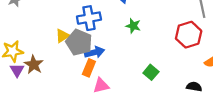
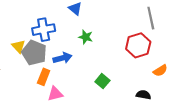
yellow triangle: (62, 36) -> (18, 46), turned -40
blue arrow: (95, 52) -> (63, 58), moved

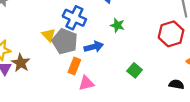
blue cross: (44, 30) -> (74, 18), turned 35

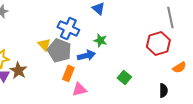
green star: (117, 25) -> (100, 40), moved
black semicircle: (176, 84) -> (163, 90), turned 80

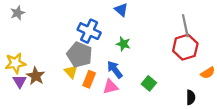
gray line: (170, 17) -> (185, 26), moved
yellow triangle: (44, 44) -> (71, 72), moved
blue arrow: (86, 55) -> (115, 70), moved, turned -114
pink triangle: (79, 89) -> (110, 87), moved

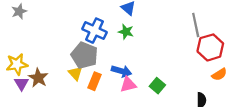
green star: (123, 44) -> (126, 32), moved
red hexagon: (185, 47) -> (210, 47), moved
blue arrow: (115, 70) -> (121, 71), turned 144
pink triangle: (110, 87) -> (128, 85), moved

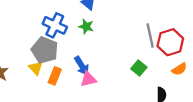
gray line: (196, 25) -> (150, 35), moved
blue arrow: (121, 71) -> (82, 66), turned 42
green square: (157, 86) -> (139, 68), moved

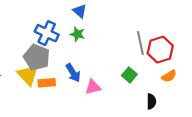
yellow triangle: (36, 68) -> (28, 75), size x1.5
orange rectangle: (55, 76) -> (47, 83), turned 63
pink triangle: (88, 79) -> (93, 87), moved

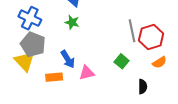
blue cross: (47, 33) -> (30, 18), moved
orange rectangle: (47, 83) -> (54, 77), moved

